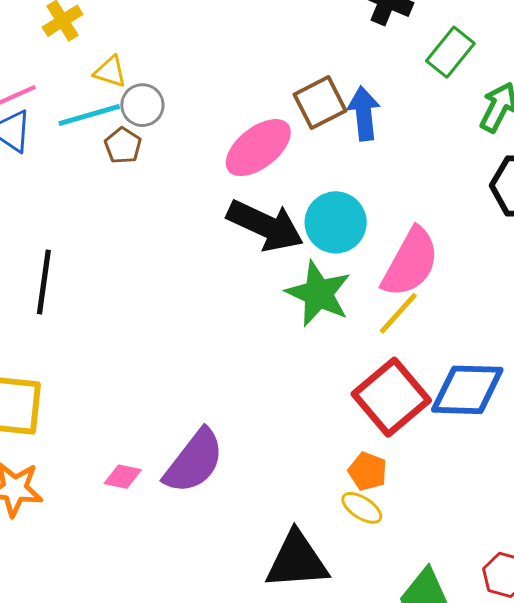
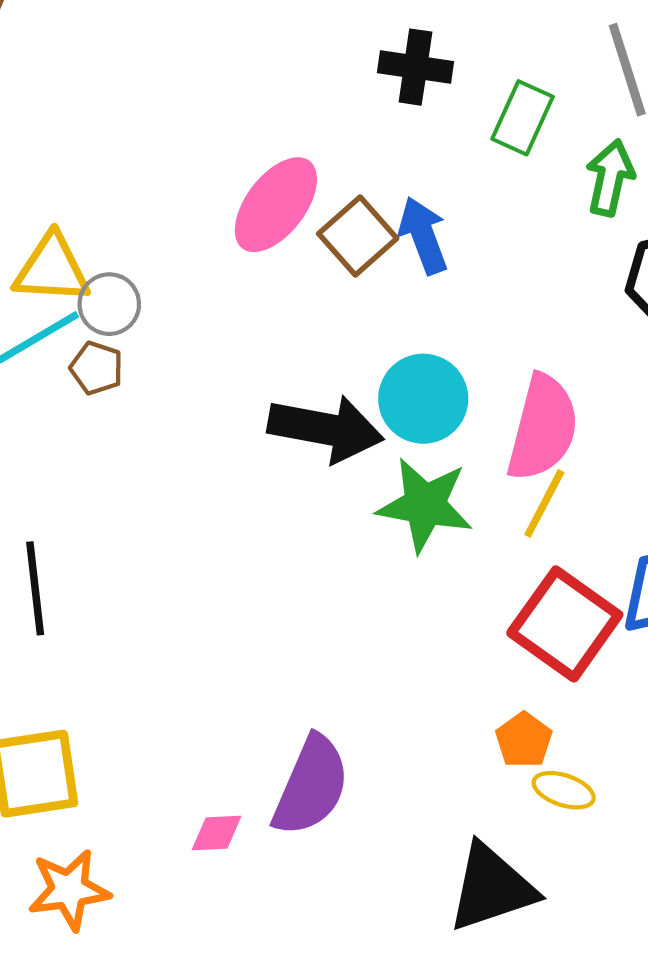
yellow triangle: (110, 72) -> (52, 269), size x1.6
pink ellipse: (258, 148) -> (276, 205), moved
orange pentagon: (368, 471) -> (524, 740), moved, turned 30

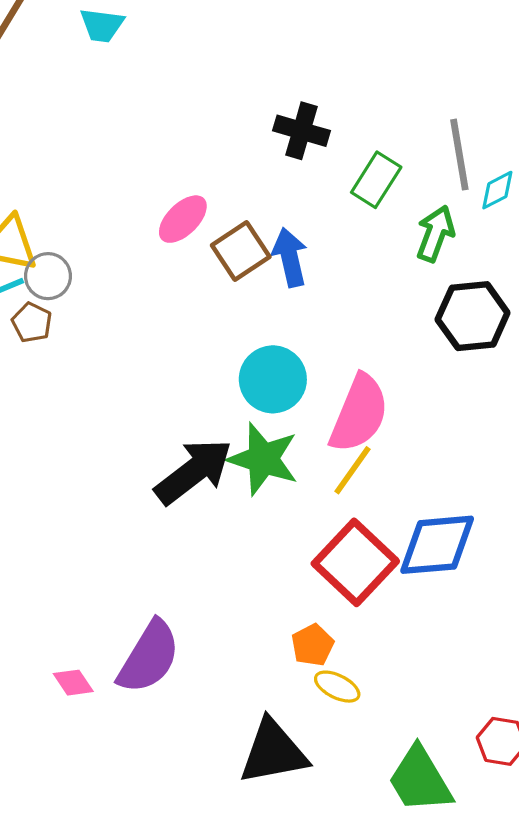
pink ellipse: (276, 205) -> (183, 219), size x0.7
black arrow: (326, 429) -> (194, 472), moved, turned -56
pink diamond: (217, 833) -> (73, 683), turned 51

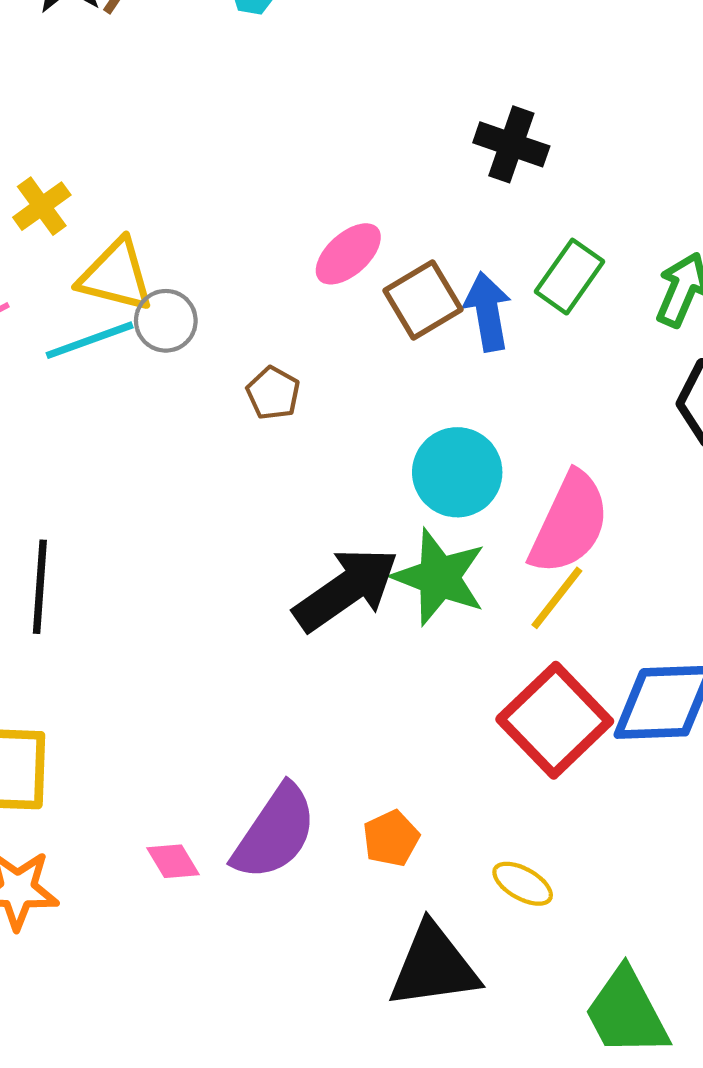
green rectangle: (376, 180) -> (570, 277), moved
brown pentagon: (32, 323) -> (273, 393), moved
orange pentagon: (313, 645) -> (391, 838), moved

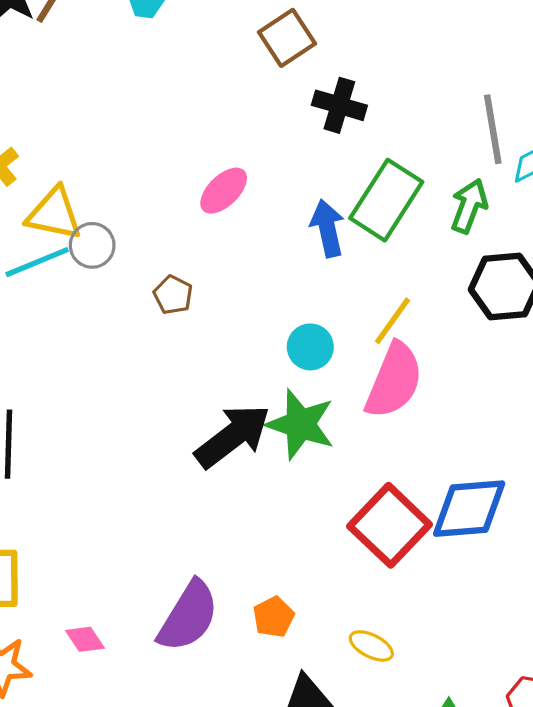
green rectangle: (570, 277) -> (386, 200), size x1.5
brown square: (423, 300) -> (287, 38), moved
cyan circle: (457, 472) -> (310, 347), size x0.7
yellow line: (557, 598) -> (392, 321), moved
pink diamond: (173, 861) -> (85, 639), moved

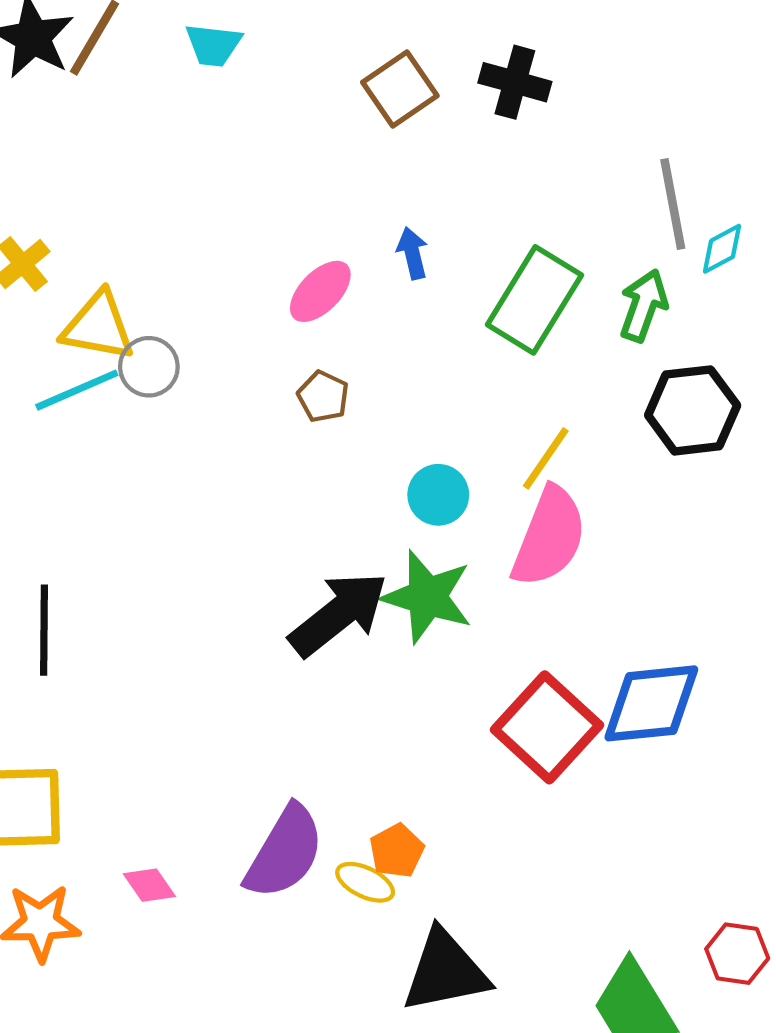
black cross: (339, 105) -> (515, 82), moved
blue arrow: (327, 228) -> (412, 253), moved, size x0.7
brown pentagon: (173, 295) -> (323, 397), moved
yellow ellipse: (371, 646) -> (365, 882), moved

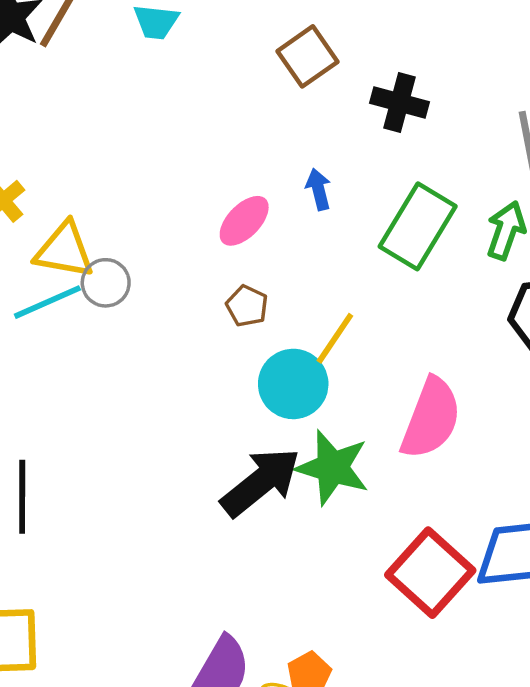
black cross: (515, 82) -> (400, 102), moved
yellow line: (546, 458) -> (335, 338), moved
cyan circle: (438, 495) -> (293, 384), moved, size x1.4

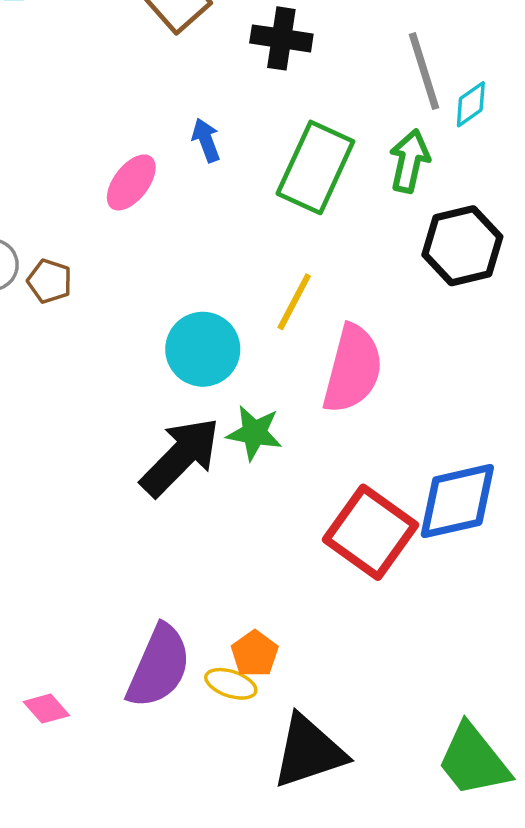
brown pentagon: (247, 306) -> (50, 281), moved
yellow line: (335, 338) -> (294, 302), moved
green star: (332, 468) -> (254, 433), size x0.7

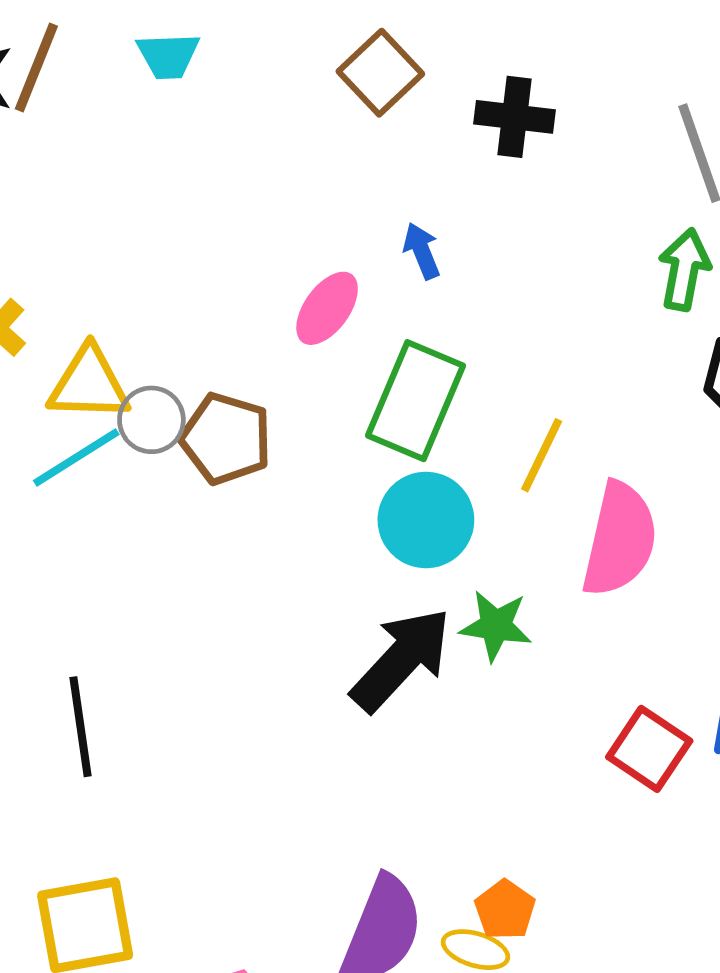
green rectangle: (315, 167) -> (416, 401), moved
brown pentagon: (50, 281) -> (226, 439), size x1.6
red square: (371, 532) -> (649, 749), size x0.7

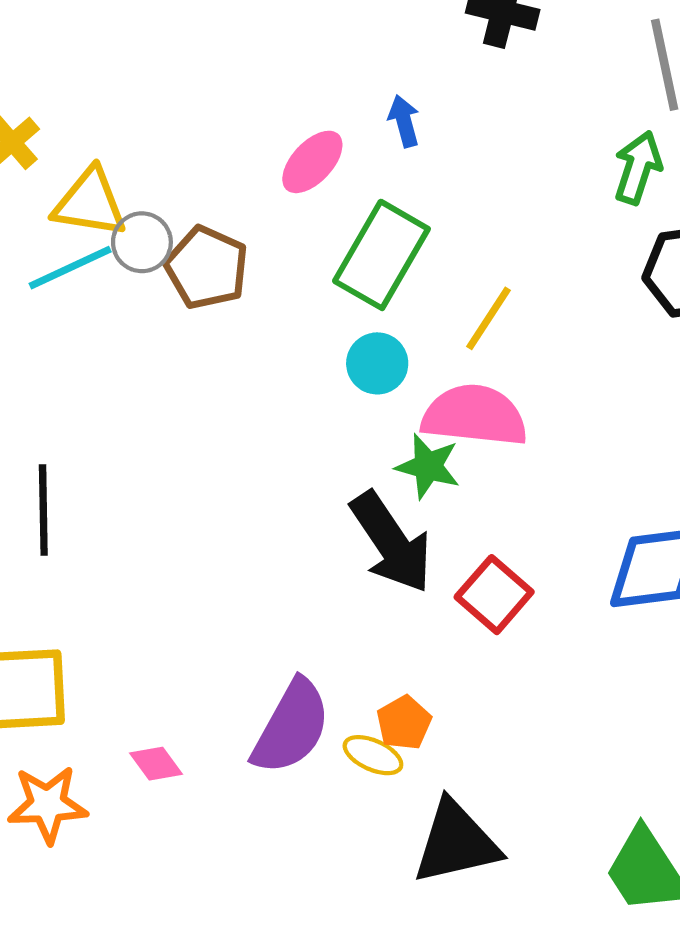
cyan circle: (426, 520) -> (377, 363), size x0.7
pink semicircle: (620, 539) -> (474, 416), moved, turned -104
black arrow: (401, 660) -> (391, 542), moved, turned 96
red square: (649, 749) -> (494, 595), moved

